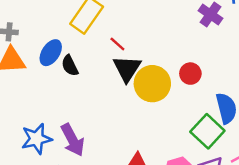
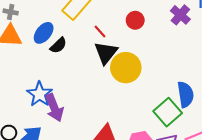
black semicircle: (70, 66) -> (58, 45), turned -114
red circle: (190, 74) -> (135, 20), moved
blue star: (37, 139) -> (40, 94), moved, turned -30

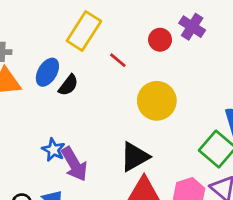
purple cross: (180, 15) -> (192, 27), moved
black triangle: (106, 53) -> (135, 157), moved, turned 30
blue star: (40, 94) -> (53, 150), size x0.7

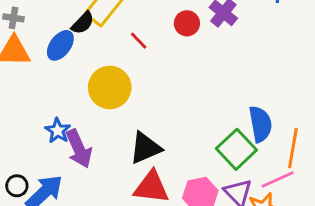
black semicircle: (68, 85) -> (83, 23), moved
yellow circle: (157, 101) -> (110, 87), moved

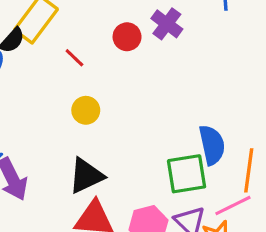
yellow circle: (110, 87) -> (86, 110), moved, size x0.6
green square: (236, 149) -> (187, 174), turned 36

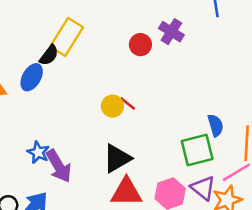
red line: (74, 58) -> (128, 103), moved
blue semicircle: (212, 145) -> (216, 125), size x0.7

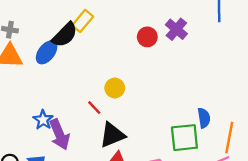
yellow rectangle: (67, 37) -> (83, 21), size x0.7
black semicircle: (49, 55) -> (65, 35), size x1.4
red line: (128, 103) -> (94, 108), moved

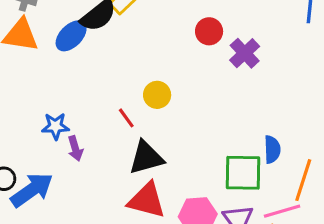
purple cross: (176, 29) -> (245, 53), moved
blue star: (43, 120) -> (55, 126), turned 30
purple arrow: (60, 134) -> (75, 149), size x0.6

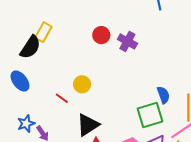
blue ellipse: (71, 36) -> (20, 81), moved, turned -65
red line: (126, 118) -> (62, 98), moved

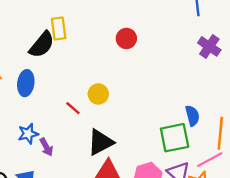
yellow rectangle: (43, 32) -> (59, 29), turned -42
purple cross: (127, 41) -> (209, 46), moved
blue ellipse: (20, 81) -> (26, 83), turned 40

